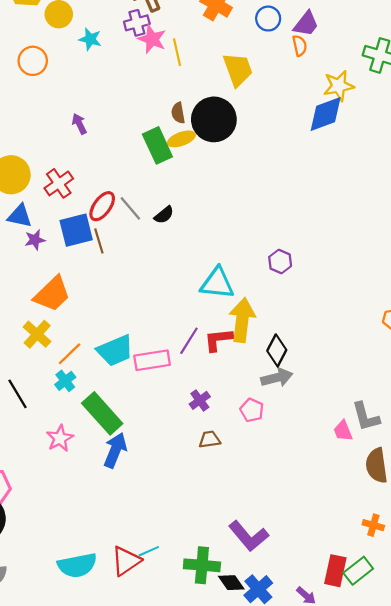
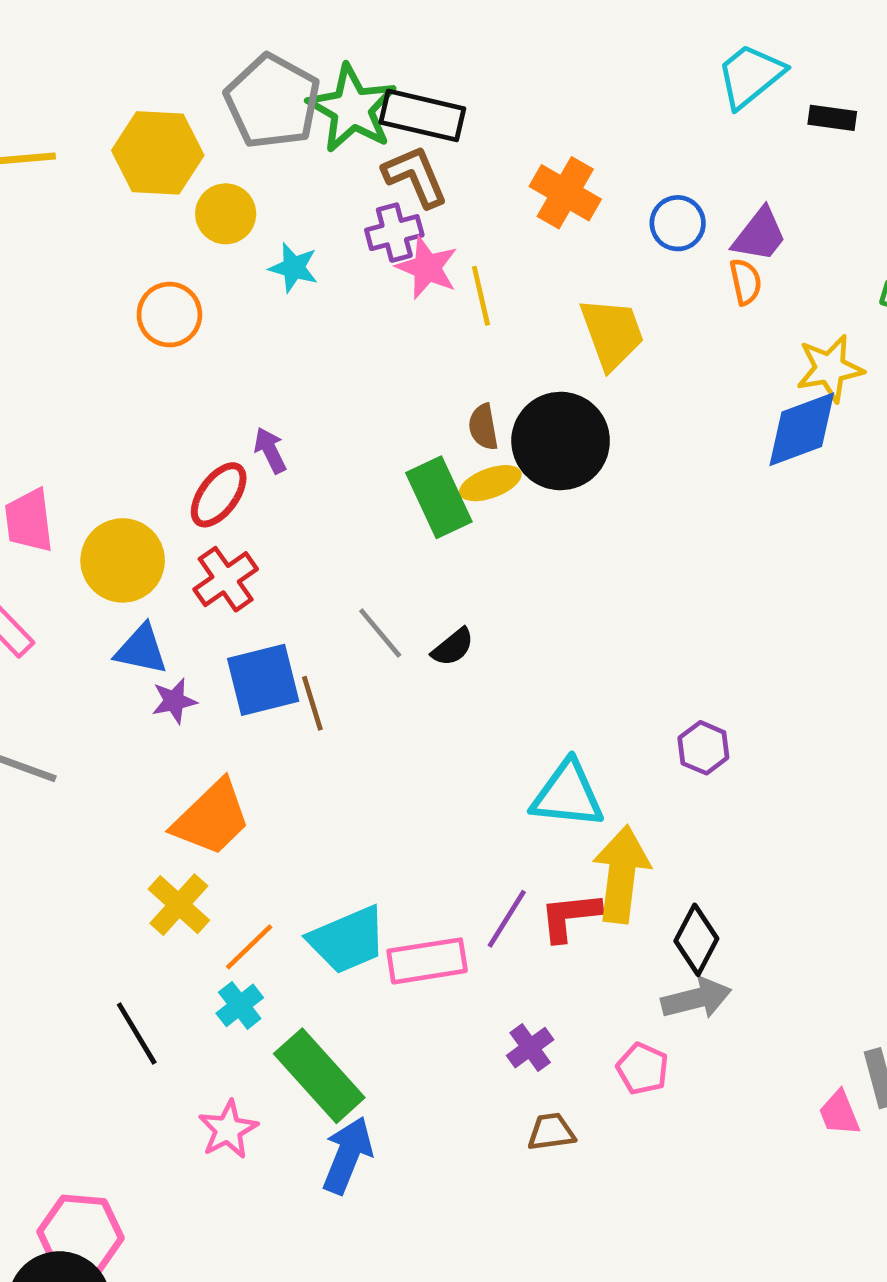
red ellipse: (102, 206) -> (219, 495), moved

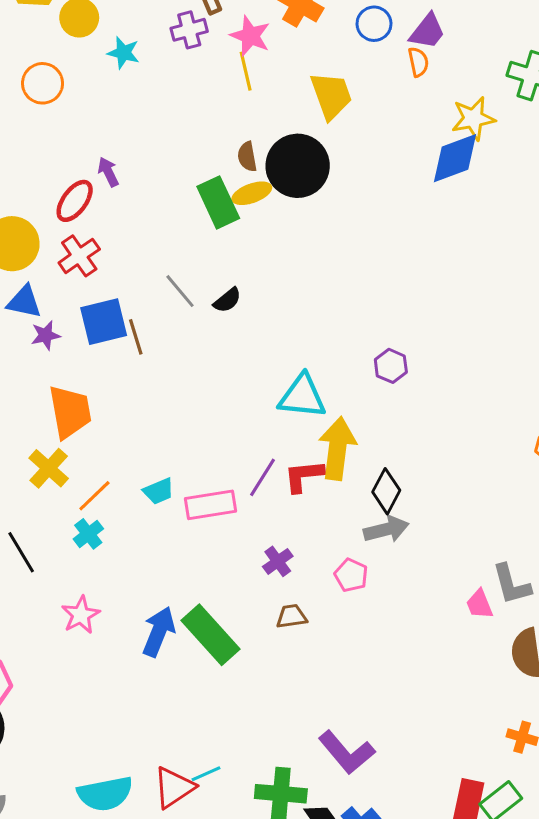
pink star: (427, 268) -> (250, 36), moved
orange trapezoid: (212, 818) -> (70, 412), turned -56
cyan trapezoid: (347, 940) -> (159, 491), size x0.6
green rectangle: (319, 1076) -> (211, 635), moved

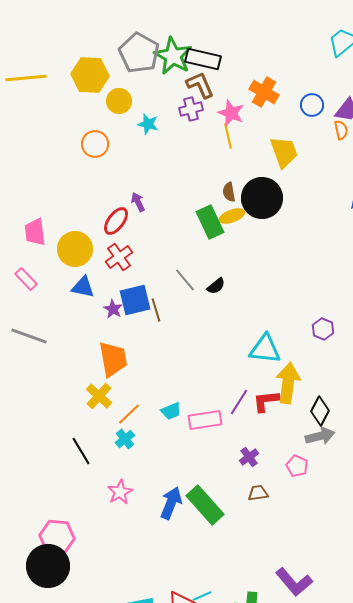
purple star: (46, 335) -> (113, 309), moved, turned -30

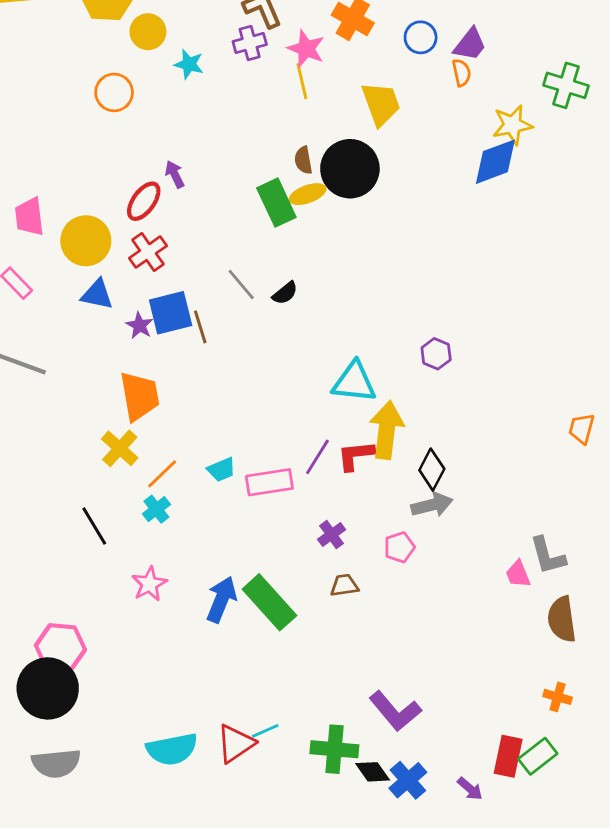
pink pentagon: (297, 466) -> (399, 547), turned 30

